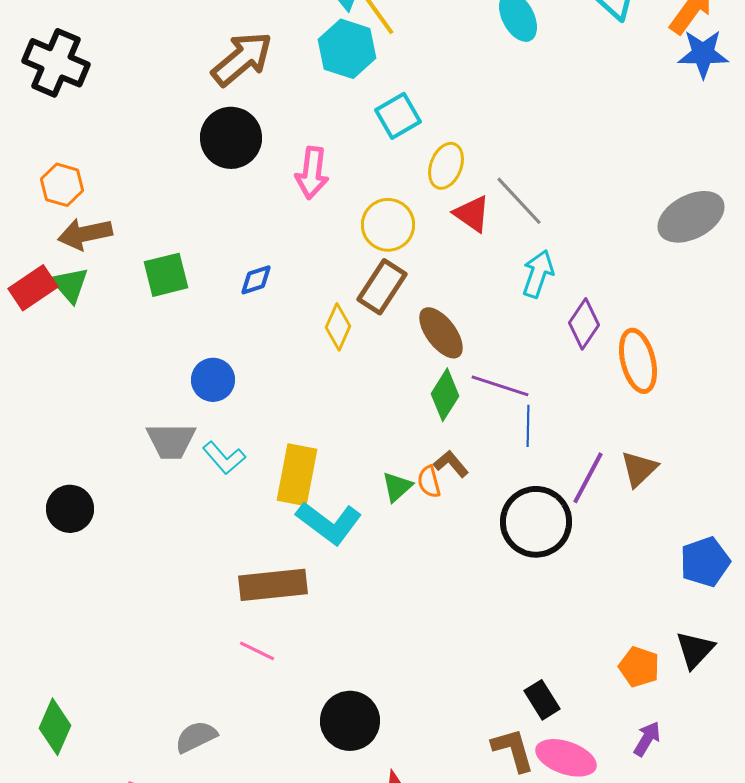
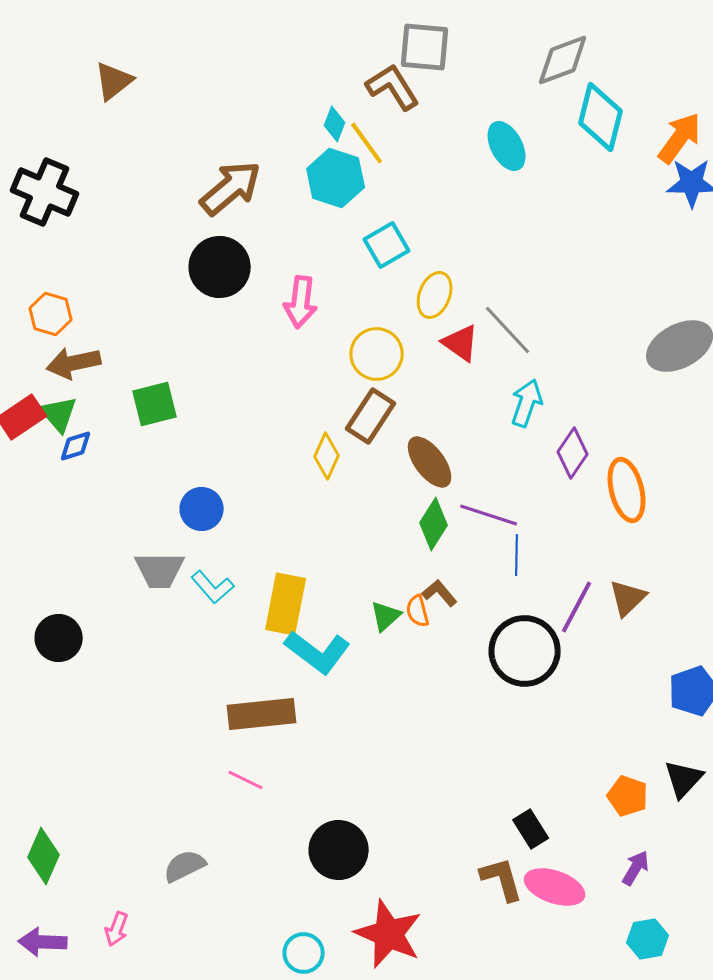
blue diamond: (256, 280) -> (76, 446), moved

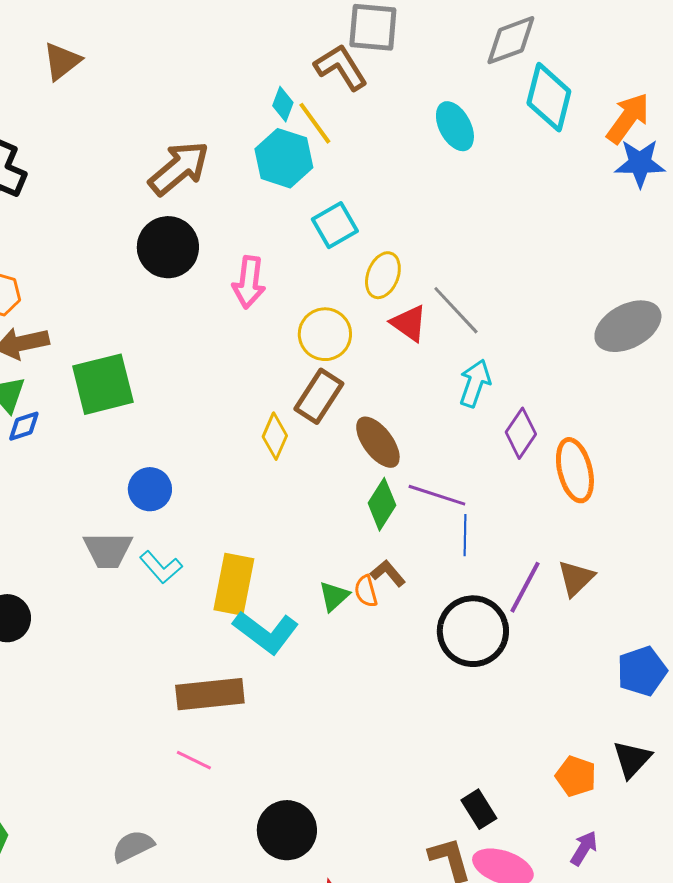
green square: (155, 404) -> (103, 384), size x1.4

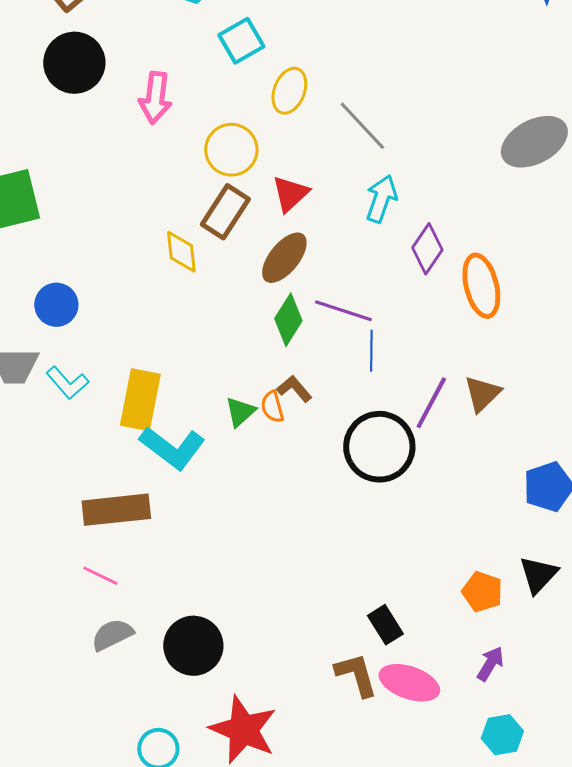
red triangle: (409, 323) -> (290, 194), moved, turned 42
yellow diamond: (275, 436) -> (181, 252), turned -30
brown ellipse: (378, 442) -> (284, 258), turned 76
gray semicircle: (133, 846) -> (112, 635), moved

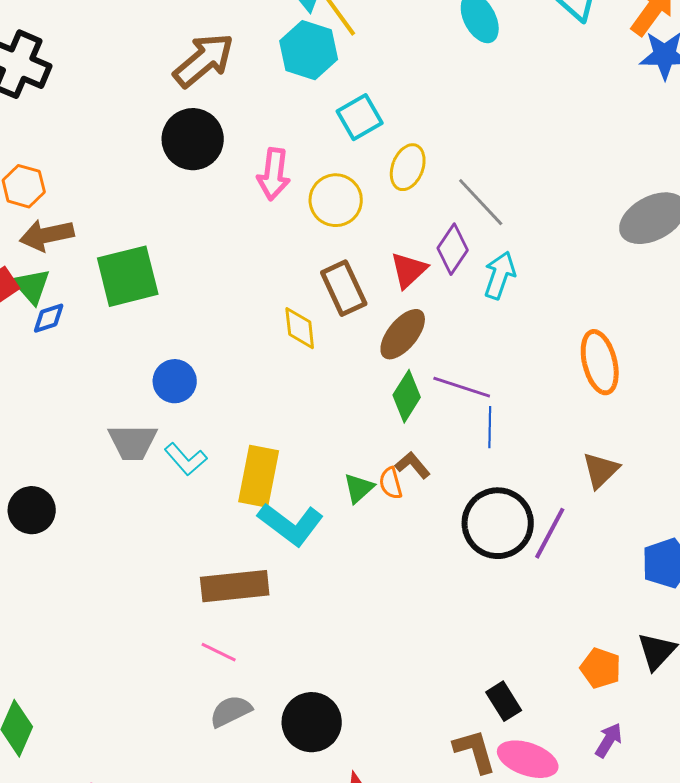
yellow circle: (231, 150) -> (336, 200), moved
brown rectangle: (225, 212) -> (344, 288), turned -58
purple diamond: (427, 249) -> (453, 249), moved
purple line: (431, 403) -> (550, 533), moved

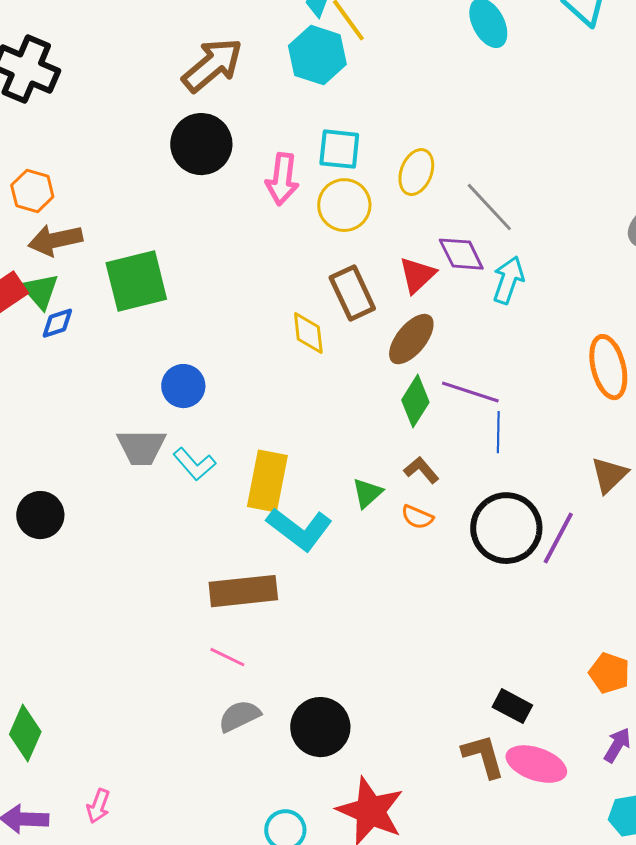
cyan square: (360, 117) -> (339, 149), moved, turned 36
purple diamond: (453, 249) -> (461, 254), turned -60
orange semicircle: (391, 483) -> (417, 517), moved, turned -52
black rectangle: (504, 701) -> (512, 706), turned -30

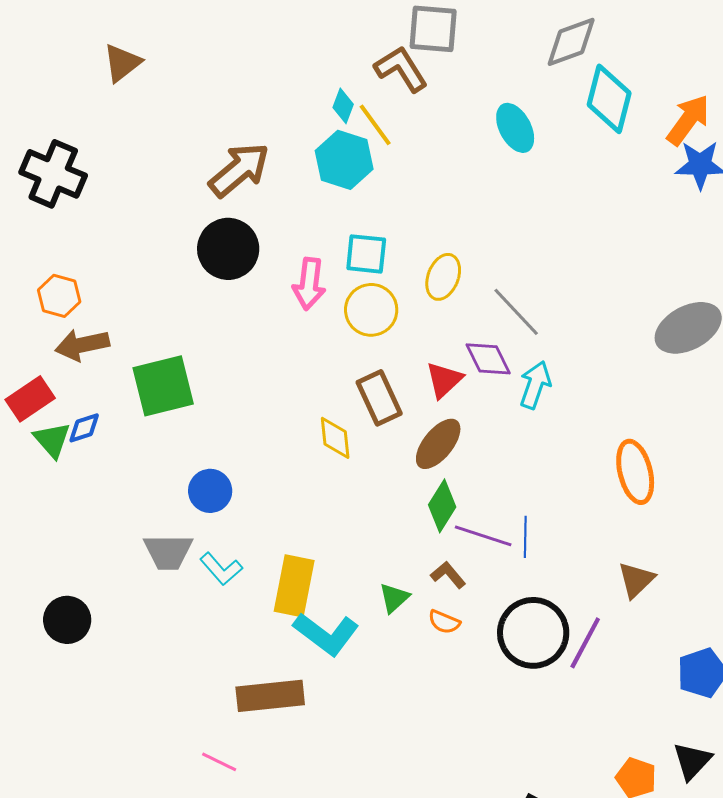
green triangle: (40, 291) -> (52, 440), moved
purple line: (470, 392) -> (483, 536), moved
pink line: (227, 657) -> (219, 762), moved

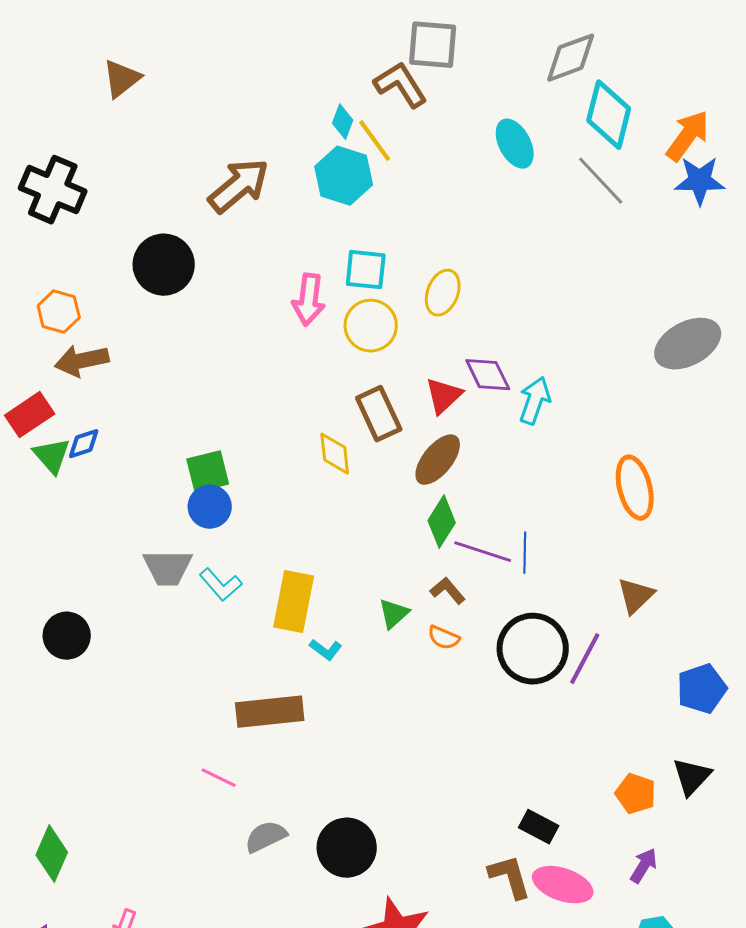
black circle: (228, 249) -> (164, 265), moved
gray line: (516, 312) -> (601, 181), moved
green square: (163, 386) -> (208, 472), moved, size x0.7
cyan L-shape: (326, 634) -> (326, 650), size x0.5

